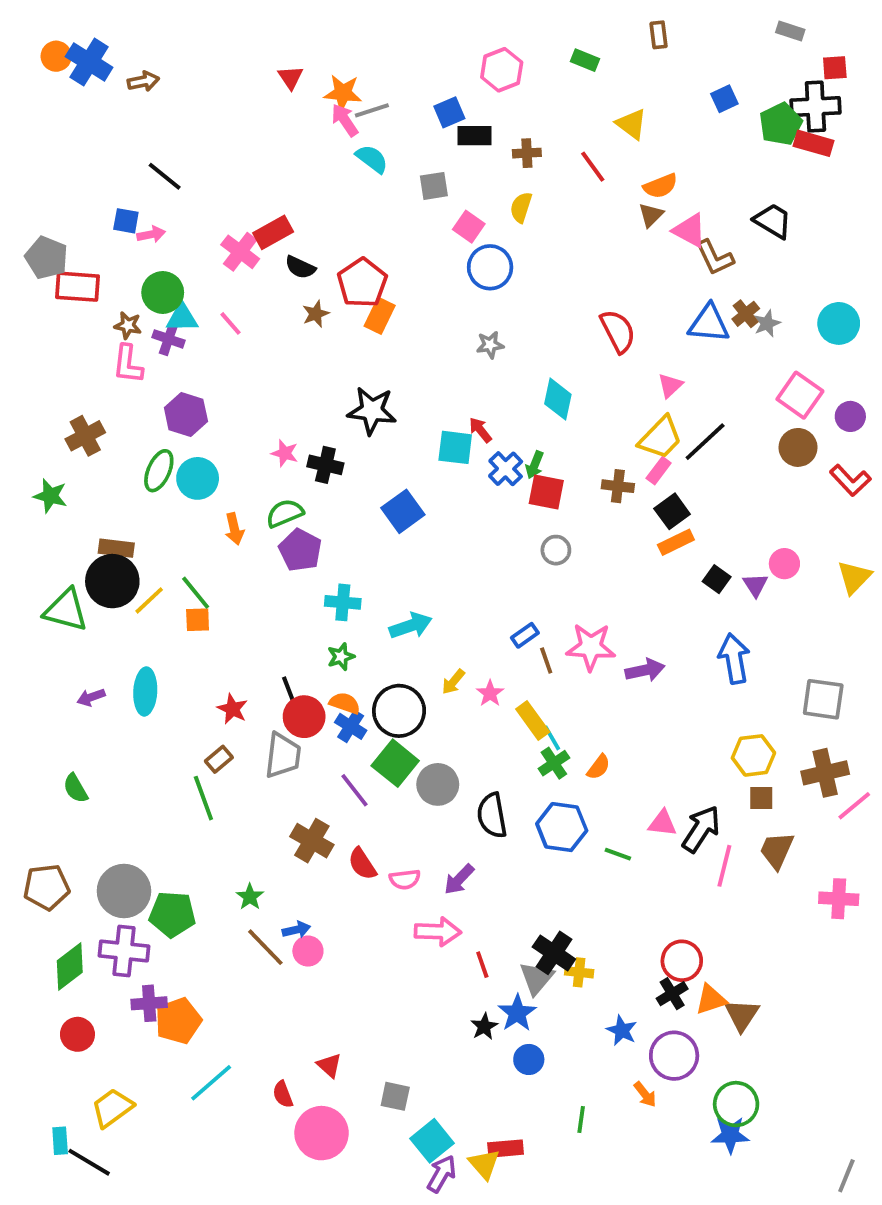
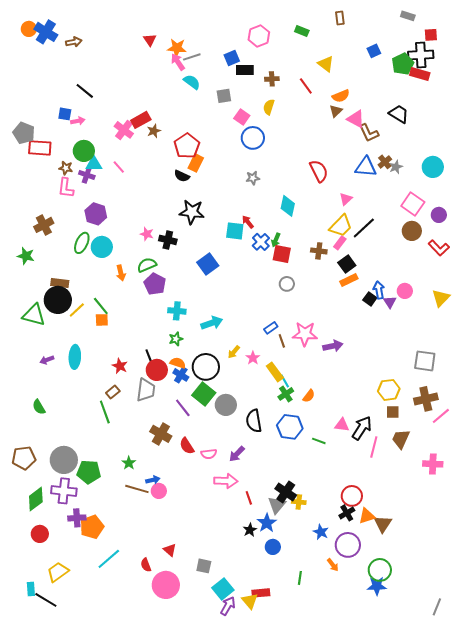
black semicircle: (300, 267) -> (182, 176), moved
brown star: (316, 314) -> (154, 131), moved
blue arrow: (734, 659) -> (379, 290), moved, size x0.7
brown line: (265, 947) -> (137, 489), turned -30

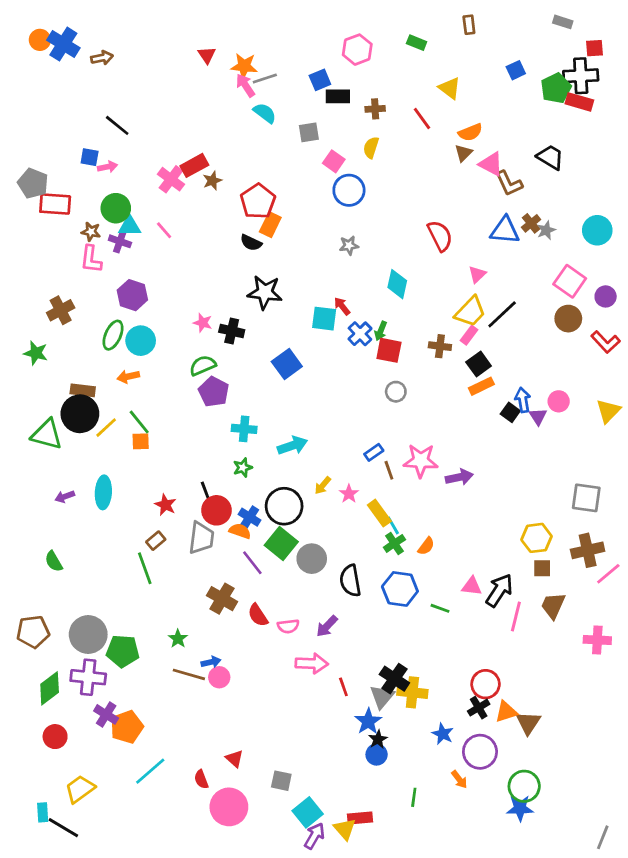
orange arrow: (121, 273) -> (128, 376), moved, turned 91
orange semicircle: (178, 363) -> (240, 531), moved
yellow cross: (299, 502) -> (412, 692), size x1.5
purple cross: (77, 518) -> (106, 714), turned 36
black star: (250, 530) -> (378, 739), moved

